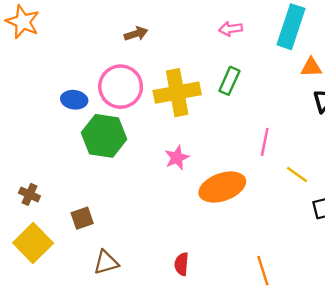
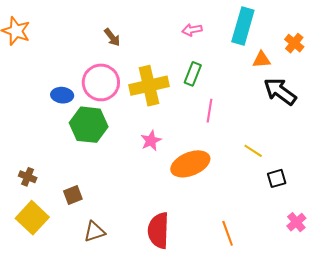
brown arrow: (136, 34) -> (112, 37), turned 72
pink line: (265, 142) -> (209, 111), moved
red semicircle: (182, 264) -> (158, 230), size x1.8

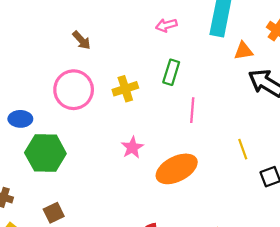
yellow cross: (149, 86) -> (125, 89), size x0.6
blue ellipse: (62, 95) -> (20, 119), moved
green hexagon: (89, 125) -> (45, 153), moved
yellow line: (253, 151) -> (243, 149), turned 42

